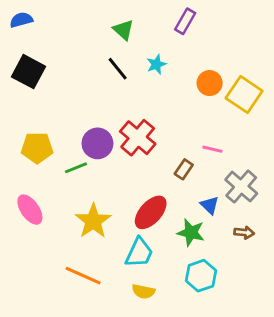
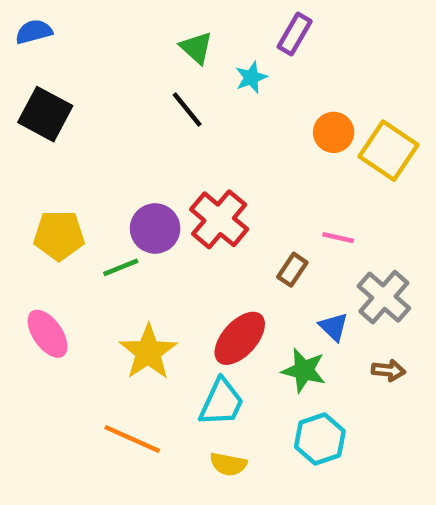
cyan star: (156, 64) -> (251, 77), moved

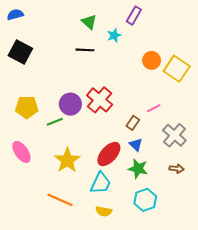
black line: (187, 109) -> (85, 50), turned -48
pink line: (338, 238) -> (154, 108), turned -40
blue triangle: (334, 327) -> (136, 145), moved

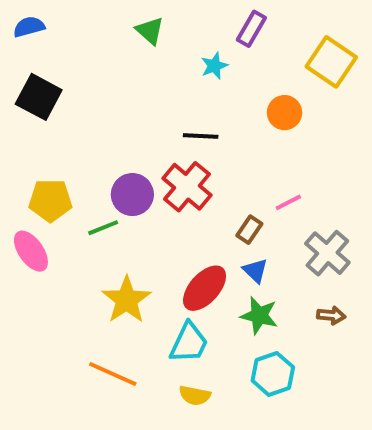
green triangle: (89, 22) -> (150, 31), moved
black line: (85, 50) -> (201, 136), moved
yellow square: (177, 69) -> (331, 62), moved
pink ellipse: (21, 152) -> (31, 251), moved

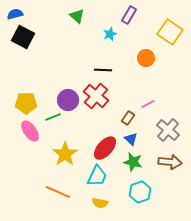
black square: (39, 97) -> (23, 37), moved
pink ellipse: (31, 251) -> (30, 131), moved
brown arrow: (331, 315) -> (170, 162), size x1.6

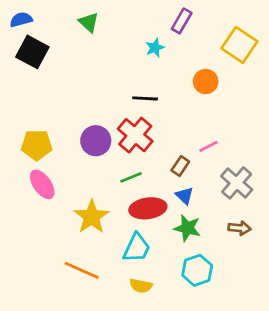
green triangle: (77, 16) -> (89, 22), moved
green line: (53, 117) -> (131, 177), moved
red ellipse: (105, 148) -> (148, 208), turned 40
brown arrow: (170, 162) -> (239, 228), size x0.7

